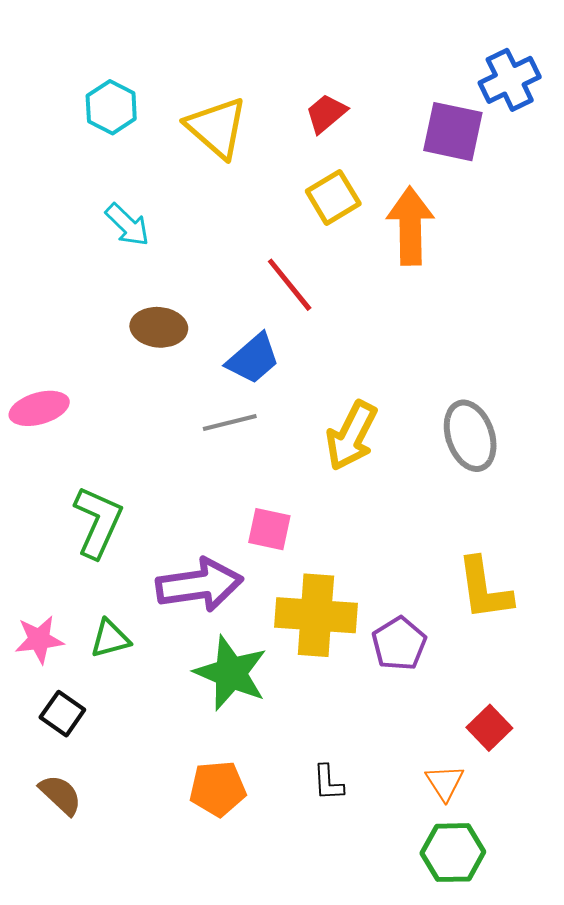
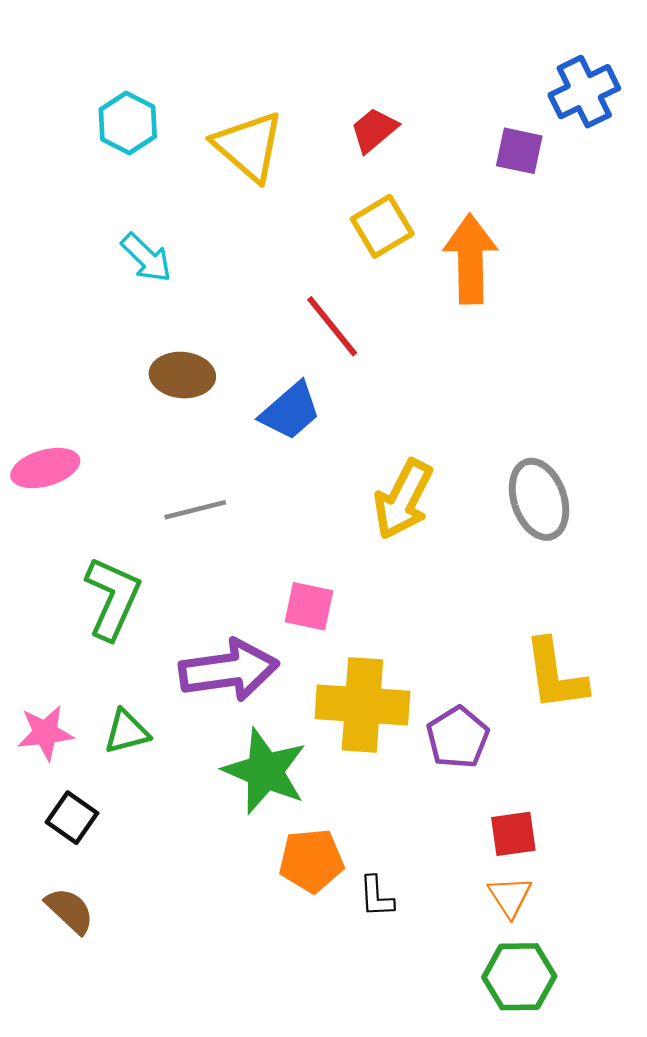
purple square: (453, 132) -> (519, 151), size x0.7
gray line: (230, 423) -> (195, 510), moved
red square: (489, 728) -> (513, 834), moved, turned 36
orange pentagon: (218, 789) -> (311, 861), moved

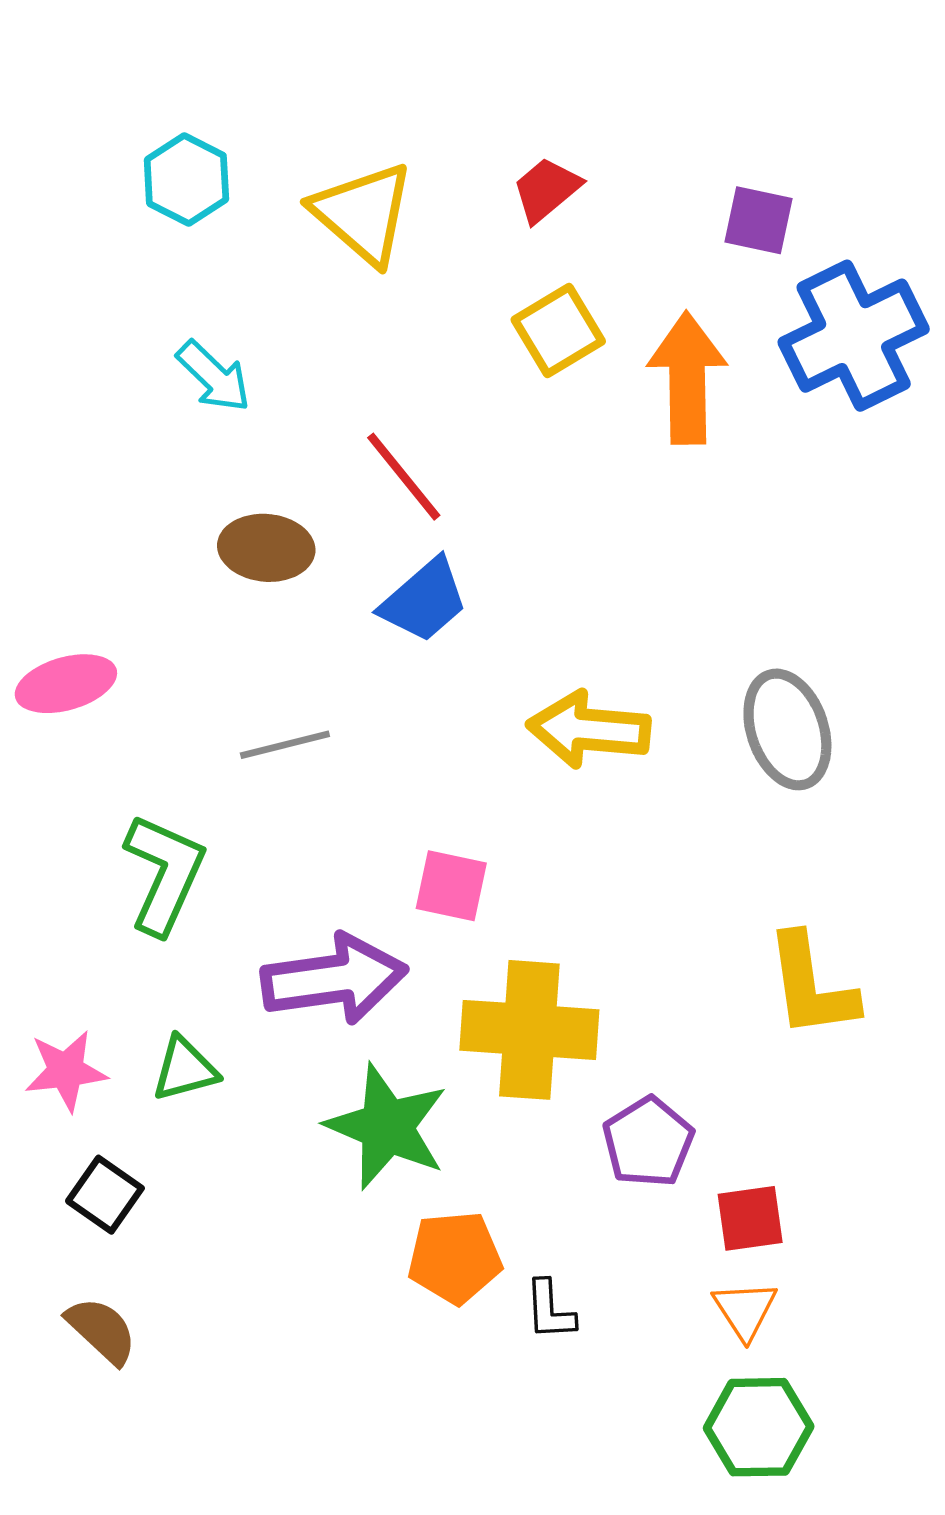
blue cross: (584, 92) -> (854, 336), moved, size x1.4
red line: (332, 326) -> (404, 477), moved
yellow arrow: (403, 499) -> (589, 729), turned 68
purple pentagon: (458, 737) -> (648, 1142), moved

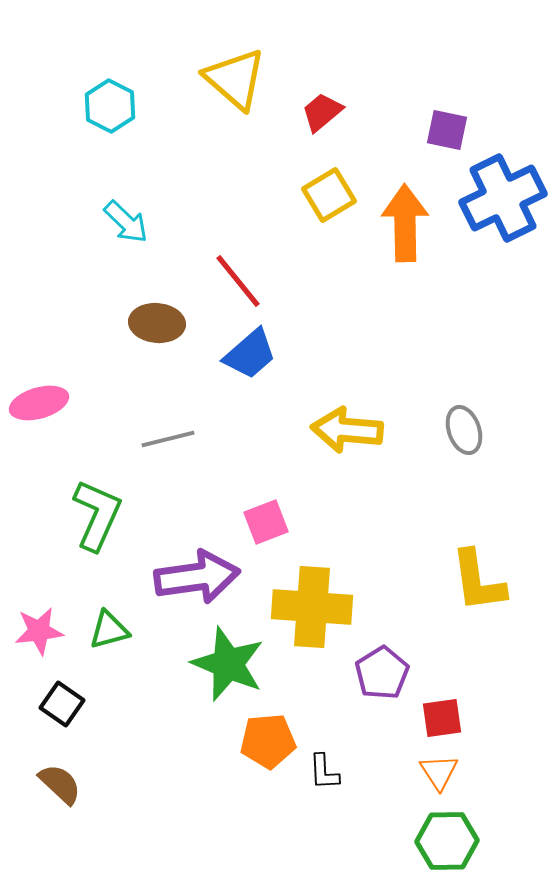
yellow triangle: (363, 213) -> (235, 79), moved
gray ellipse: (787, 729) -> (464, 430), size x0.7
pink square: (451, 886) -> (266, 522), turned -33

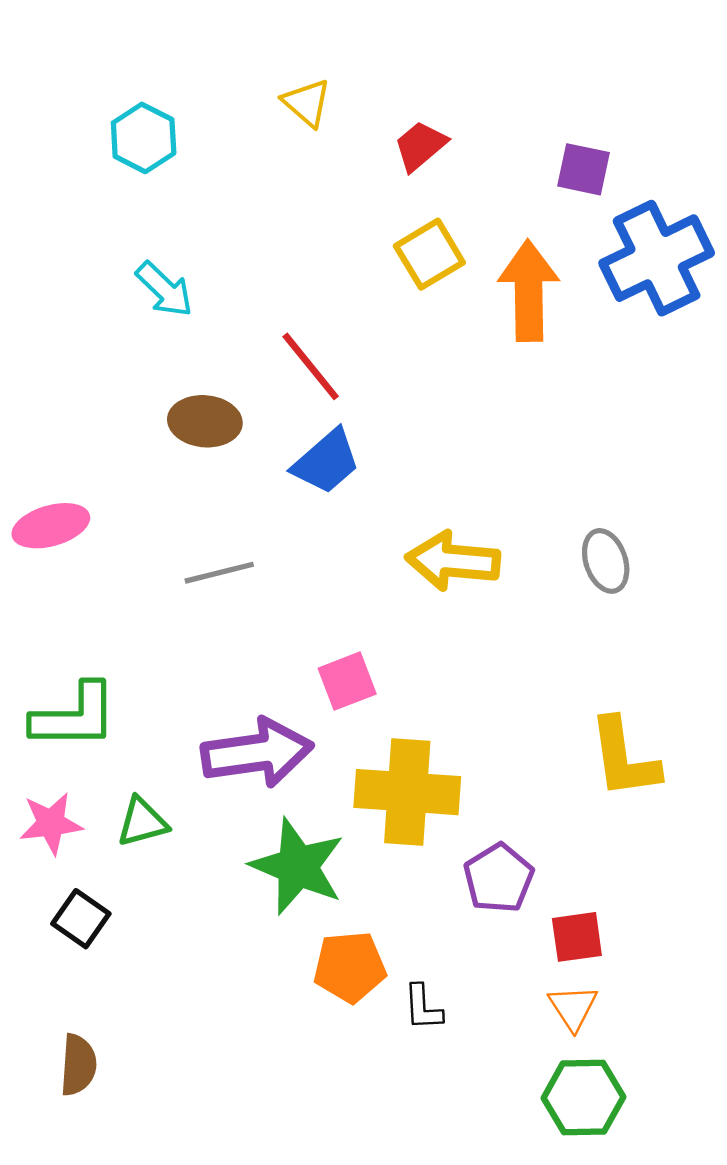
yellow triangle: (235, 79) -> (307, 103), size x0.6
green L-shape: (97, 515) -> (74, 716), moved, turned 66
brown semicircle: (60, 784) -> (78, 1065), moved, turned 51

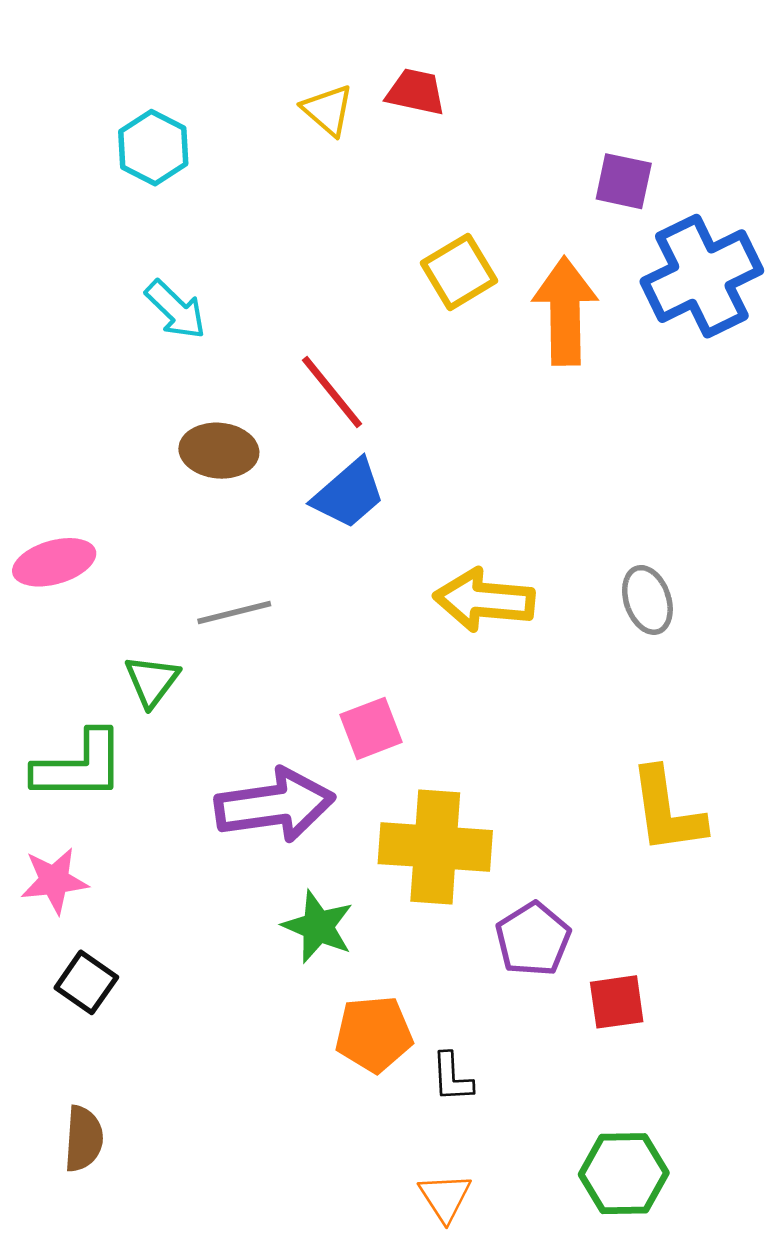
red trapezoid: (420, 146) -> (416, 92), moved, turned 52
green triangle: (142, 822) -> (152, 681), moved, turned -38
green star: (298, 866) -> (318, 927), size x0.7
orange triangle: (573, 1007) -> (445, 1197), moved

